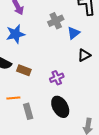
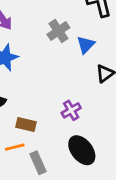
brown rectangle: (24, 70) -> (26, 124), moved

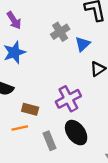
purple cross: (71, 110) -> (68, 99), size x1.5
gray rectangle: (38, 163) -> (49, 141), moved

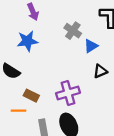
gray cross: (60, 32) -> (73, 31), turned -35

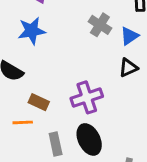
gray cross: (73, 31) -> (100, 25), moved
blue triangle: (91, 46) -> (129, 36), moved

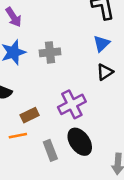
gray cross: (100, 25) -> (50, 52), moved, turned -30
brown rectangle: (39, 102) -> (30, 115), turned -42

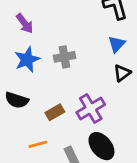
brown rectangle: (30, 115) -> (55, 112), moved

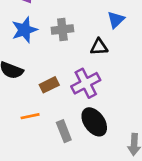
black triangle: (122, 73) -> (99, 47), moved, turned 30

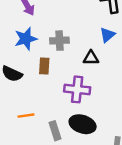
purple cross: (86, 83) -> (77, 89), turned 30
brown rectangle: (49, 85) -> (44, 66), moved, turned -63
black ellipse: (94, 122) -> (83, 124), turned -40

